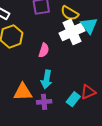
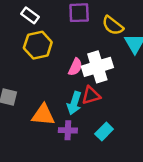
white cross: (72, 32) -> (97, 67), moved
red triangle: (88, 92) -> (91, 95), moved

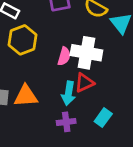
white cross: (97, 67) -> (86, 53), turned 36
orange triangle: (43, 115) -> (26, 96), moved

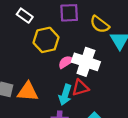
yellow hexagon: (22, 40) -> (46, 40), moved
pink semicircle: (64, 56) -> (66, 62), turned -147

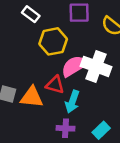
pink semicircle: (66, 62) -> (74, 66), size x1.5
red triangle: (80, 88) -> (55, 85), moved, turned 30

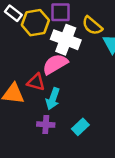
yellow hexagon: (53, 41) -> (35, 23), moved
white cross: (96, 66) -> (66, 40), moved

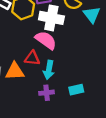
pink semicircle: (55, 64) -> (46, 40), turned 75
cyan rectangle: (80, 127) -> (76, 90), turned 40

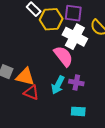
red triangle: (32, 58) -> (31, 93), moved
purple cross: (47, 93) -> (76, 83), moved

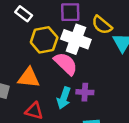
yellow hexagon: (51, 19) -> (44, 40), moved
orange triangle: (25, 77) -> (29, 78), moved

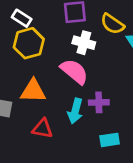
white cross: (76, 39) -> (84, 43), size x0.7
yellow hexagon: (44, 40) -> (29, 43), moved

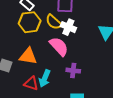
yellow semicircle: (112, 24) -> (54, 22), moved
cyan arrow: (75, 111) -> (45, 78), moved

